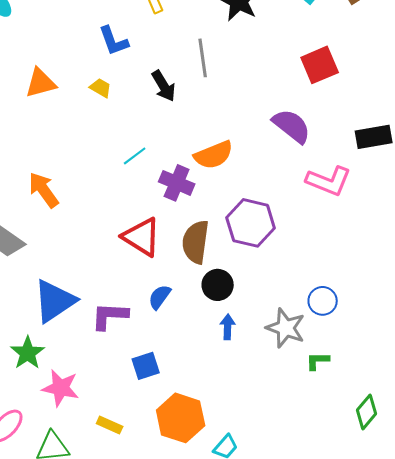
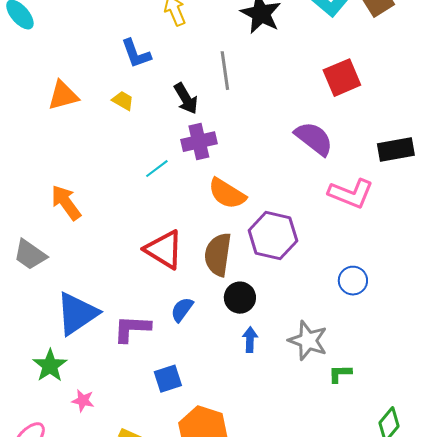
orange semicircle: (214, 155) -> (227, 194), moved, turned 54
purple cross: (177, 183) -> (199, 142), moved, turned -36
blue circle: (323, 301) -> (353, 281), moved
pink star: (61, 388) -> (83, 401), size x0.6

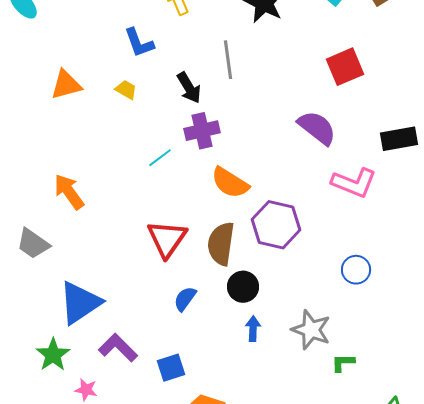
red triangle: (164, 250) -> (167, 239), turned 33
purple L-shape: (132, 329) -> (118, 348), moved, turned 42

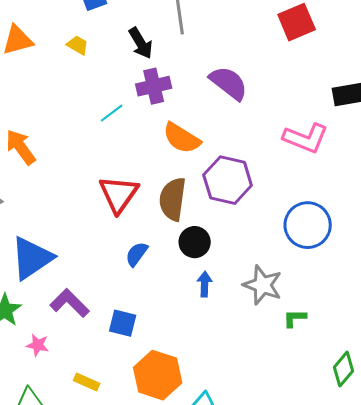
purple semicircle: (317, 128) -> (229, 83), moved
blue circle: (356, 270) -> (308, 225), size x1.6
blue square: (171, 368) -> (123, 323), turned 32

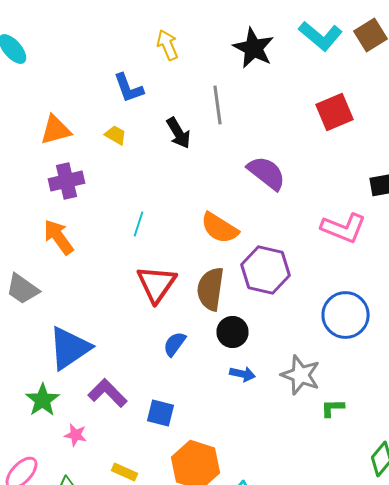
purple cross: (154, 86) -> (66, 181), moved
cyan line: (112, 113) -> (138, 224), moved, turned -35
blue arrow: (205, 284) -> (242, 374), turned 100

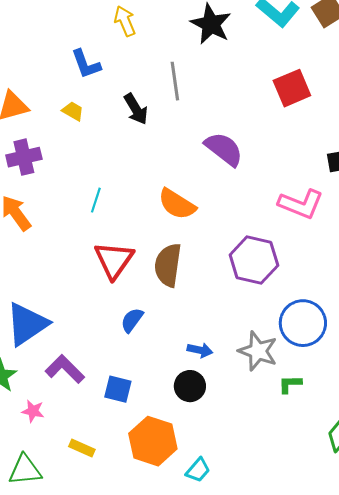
purple hexagon: (266, 270) -> (254, 260), moved
blue circle: (346, 315) -> (303, 323), moved
black circle: (232, 332) -> (190, 386), moved

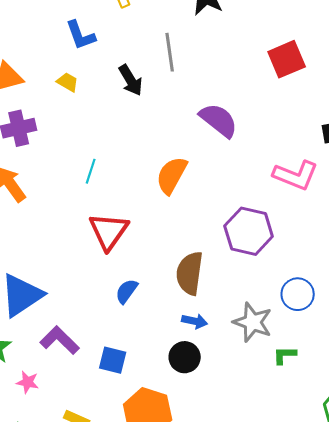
orange semicircle: (177, 204) -> (172, 175), turned 87
brown semicircle: (168, 265) -> (190, 273), moved
blue circle: (303, 323) -> (298, 294), size x0.7

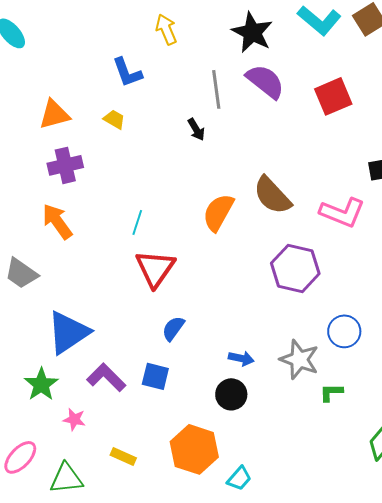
black arrow: (131, 80) -> (196, 129), moved, size x0.7
purple semicircle: (219, 120) -> (265, 81), moved
cyan line: (91, 171) -> (137, 222), moved
brown semicircle: (190, 273) -> (272, 195), moved, turned -51
blue square: (113, 360) -> (155, 376), moved

